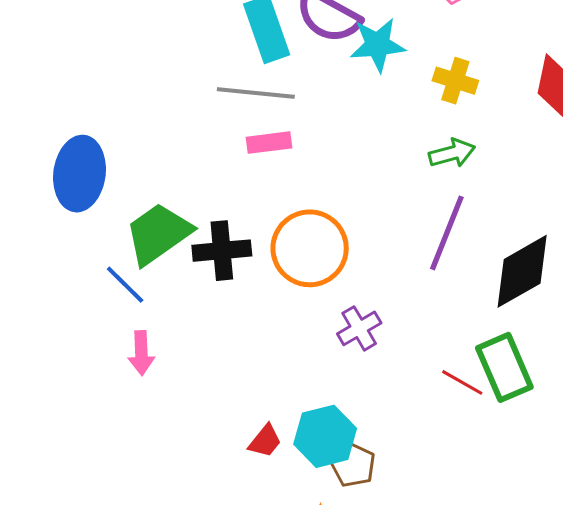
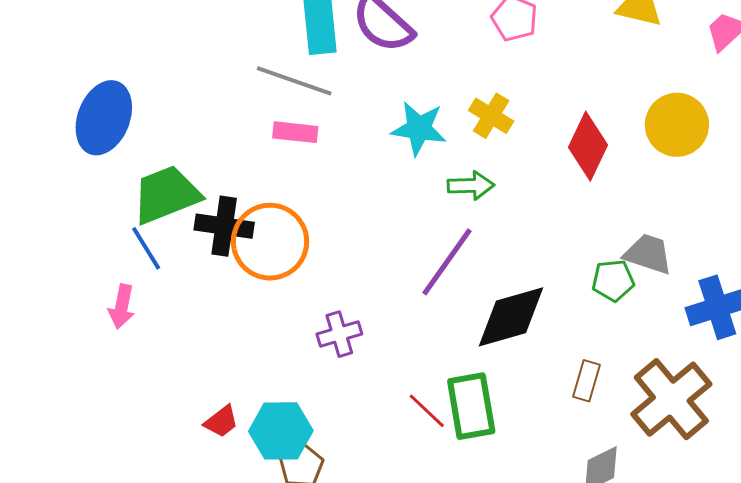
cyan star: (378, 45) -> (419, 128), moved
orange circle: (310, 248) -> (270, 242), moved
blue line: (125, 285) -> (146, 248), moved

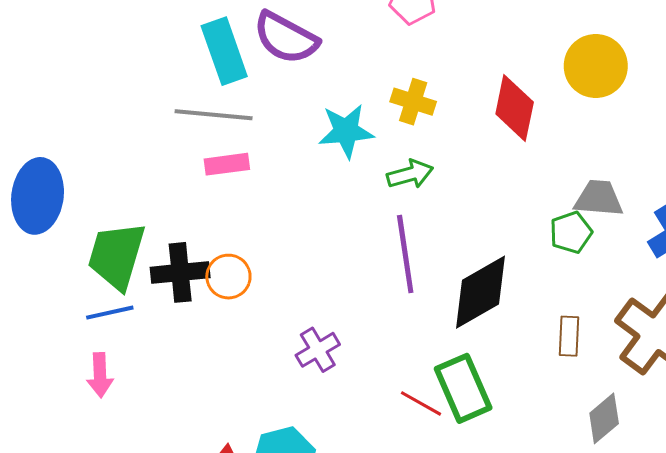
green trapezoid: (166, 195) -> (116, 256), turned -38
orange circle: (270, 242) -> (228, 277), size x0.6
blue line: (146, 248) -> (110, 313), turned -57
purple line: (447, 262) -> (405, 254), turned -30

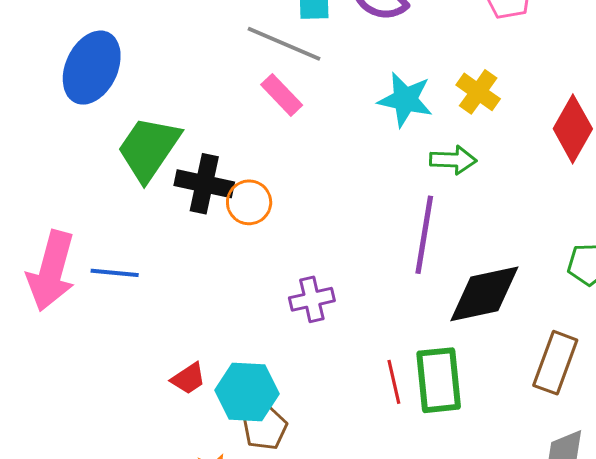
pink rectangle: (227, 164) -> (282, 95), turned 36
blue line: (110, 313) -> (115, 273), moved
brown rectangle: (569, 336) -> (555, 363), size x1.5
pink arrow: (100, 375) -> (51, 271), moved, size x1.8
red line: (421, 403) -> (394, 382), turned 30

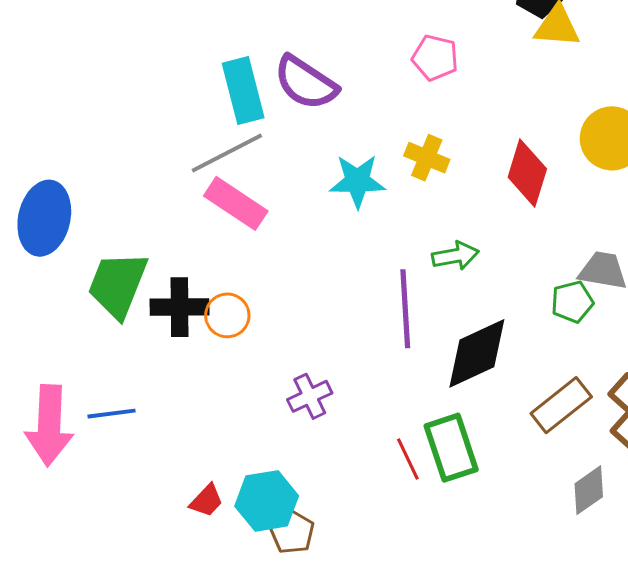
gray line: (284, 44) -> (227, 153), turned -38
pink rectangle: (282, 95) -> (236, 203), size x1.4
green arrow: (453, 160) -> (455, 256), moved
brown rectangle: (555, 363) -> (561, 405), turned 44

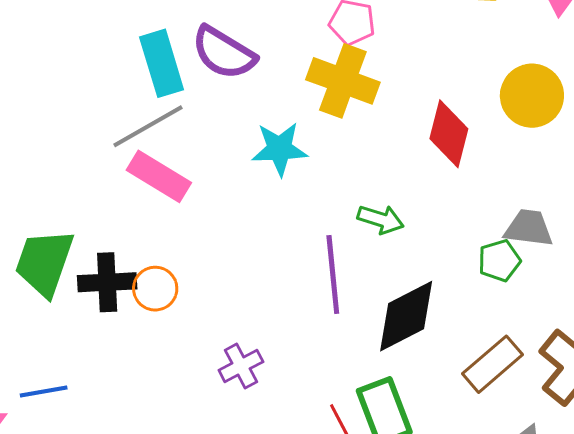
yellow cross: (427, 158) -> (343, 81), moved, size x1.6
green arrow: (455, 256) -> (381, 219), turned 30

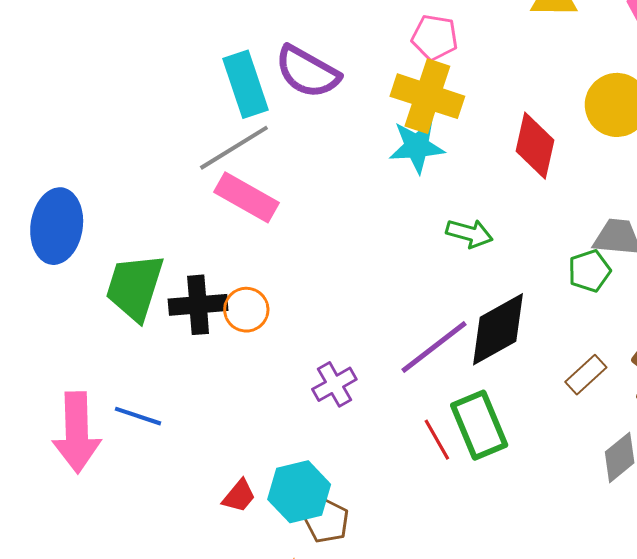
cyan star: (280, 149) -> (417, 146), moved
purple line: (333, 274) -> (434, 347), moved, turned 60
brown rectangle: (493, 364) -> (586, 375), size x0.7
blue line: (44, 392) -> (138, 416), turned 30

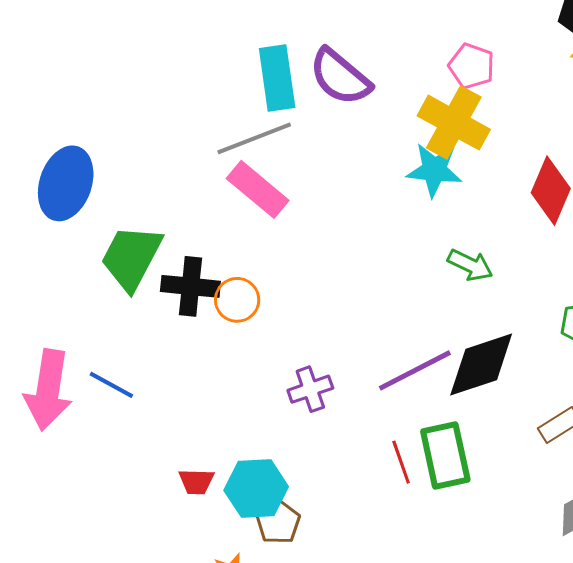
red trapezoid: (239, 496) -> (196, 482), turned 42

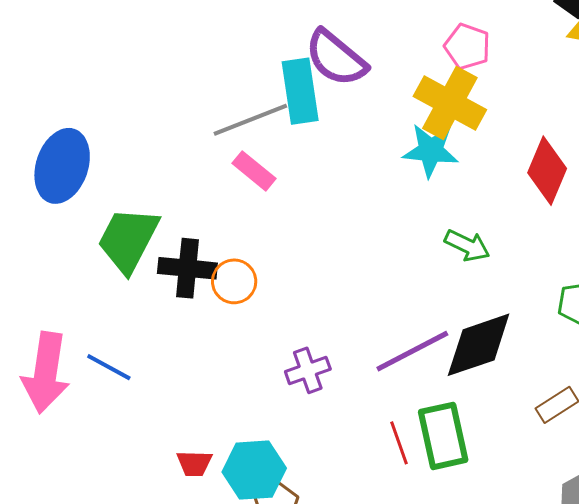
cyan rectangle: (277, 78) -> (300, 91), moved
pink rectangle: (258, 189) -> (254, 171), size x0.7

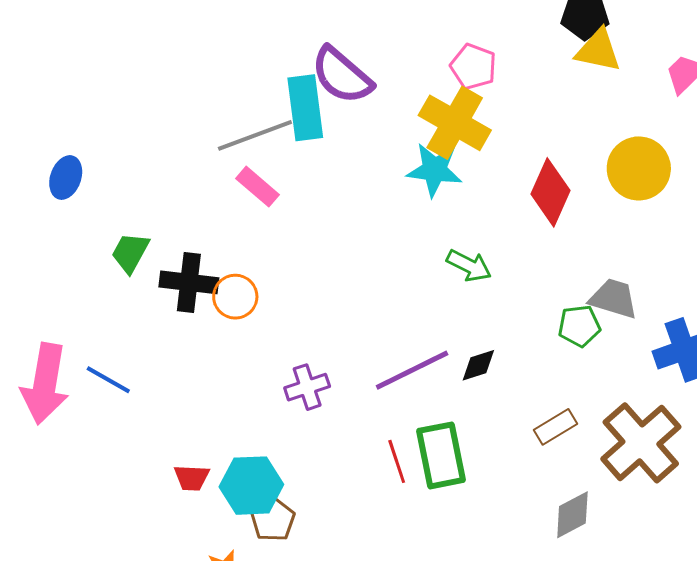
blue ellipse: (62, 166) -> (66, 178), size x0.6
green trapezoid: (128, 240) -> (130, 253), size x0.6
black diamond: (479, 345) -> (478, 365), size x0.5

